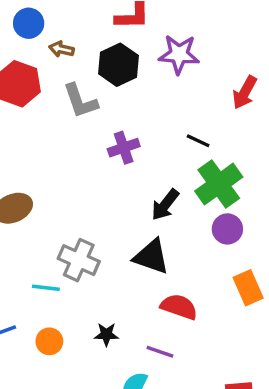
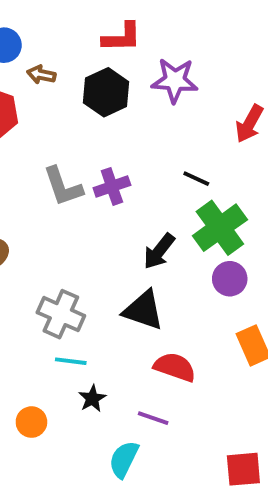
gray L-shape: (80, 101) -> (63, 186), moved
cyan line: (46, 288) -> (71, 361), moved
black star: (106, 334) -> (92, 398), turned -30
orange circle: (49, 341) -> (31, 422), moved

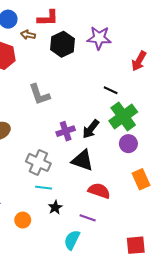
red L-shape: (122, 37) -> (48, 18), moved
purple cross: (112, 186) -> (66, 131), moved

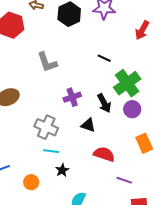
black line: (111, 90) -> (104, 58), moved
black arrow: (91, 129) -> (104, 103), moved, turned -66
black triangle: (82, 160) -> (88, 125), size x0.7
purple line: (88, 218) -> (124, 180), moved

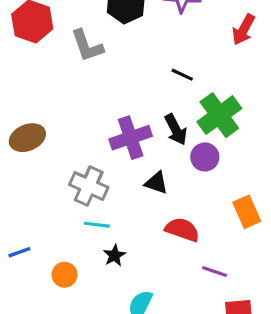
gray L-shape: (47, 62) -> (87, 46), moved
purple cross: (72, 97) -> (131, 138), size x1.4
black arrow: (104, 103) -> (176, 130), moved
purple circle: (132, 109) -> (205, 157), moved

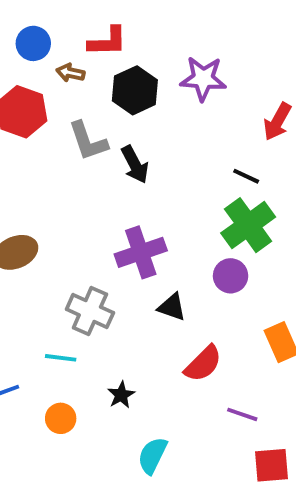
black line: (182, 75) -> (246, 176), moved
black arrow: (176, 130) -> (135, 165), moved
cyan line: (97, 225) -> (61, 358), moved
red semicircle: (182, 230) -> (203, 364), turned 116

